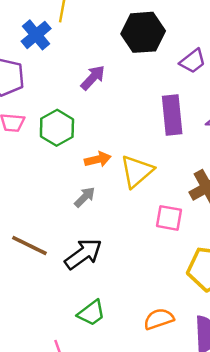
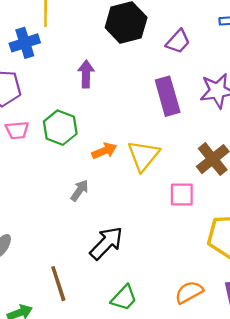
blue cross: (36, 35) -> (25, 43), turned 32
purple arrow: (93, 78) -> (86, 74), turned -32
gray arrow: (85, 197) -> (80, 190), moved
brown line: (29, 246) -> (58, 284), moved, turned 56

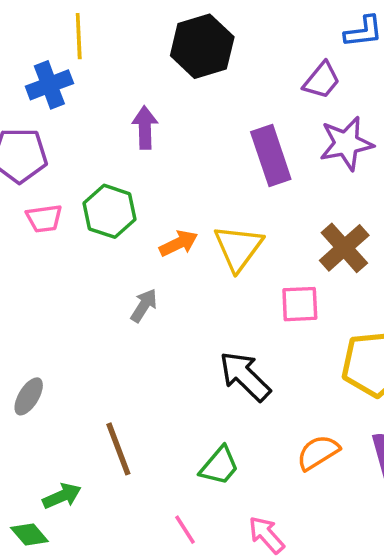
purple trapezoid: (178, 41) -> (322, 80), moved
black arrow: (106, 243) -> (245, 376), moved, turned -87

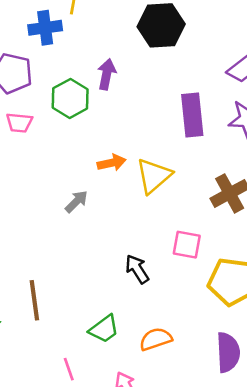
green hexagon: (110, 211) -> (70, 98), moved
pink square: (300, 304) -> (187, 245), moved
black arrow: (245, 376) -> (137, 269), size x0.7
orange semicircle: (318, 452) -> (156, 339), moved

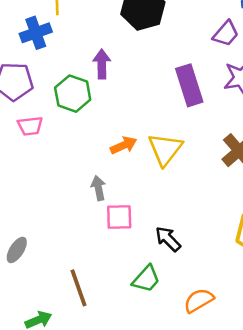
gray arrow: (76, 202) -> (98, 188), turned -45
pink square: (187, 245) -> (119, 217), moved
green trapezoid: (104, 329) -> (146, 279), moved

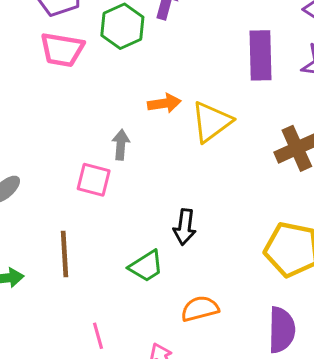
pink trapezoid: (30, 126) -> (62, 50), size x1.4
pink square: (119, 217) -> (94, 180), moved
black arrow: (168, 239) -> (185, 227), turned -144

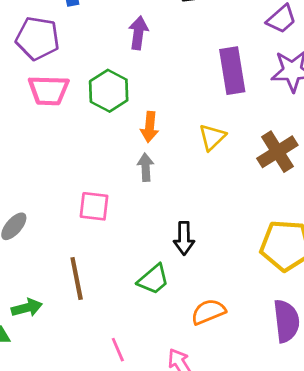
green hexagon: (122, 26) -> (109, 91), moved
orange arrow: (164, 103) -> (150, 127), turned 112
yellow triangle: (211, 122) -> (212, 137), moved, size x0.7
gray arrow: (121, 145) -> (146, 167), moved

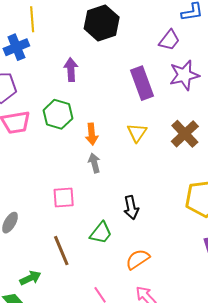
green trapezoid: (153, 279) -> (101, 233), moved
orange semicircle: (208, 312) -> (138, 259), moved

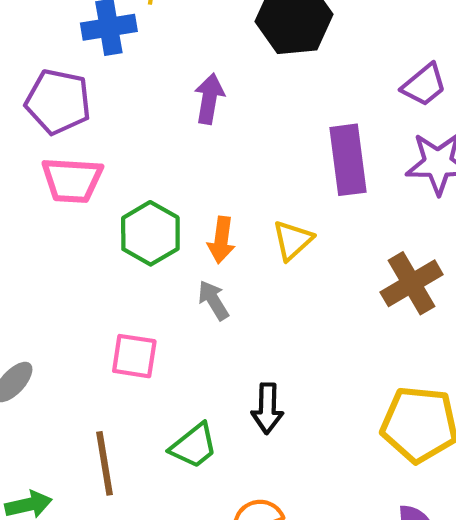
green hexagon: (58, 114) -> (150, 233), moved
yellow triangle: (137, 133) -> (293, 240), moved
gray arrow: (94, 163) -> (213, 300), turned -30

